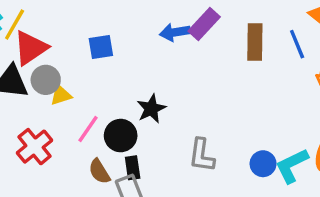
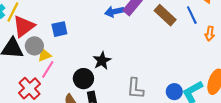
brown rectangle: (255, 42) -> (165, 15), turned -45
blue square: (101, 47) -> (59, 29), moved
pink line: (88, 129) -> (48, 69), moved

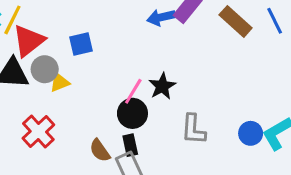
black star: (102, 61) -> (162, 86), moved
pink line: (48, 69) -> (133, 91), moved
black circle: (83, 79) -> (132, 113), moved

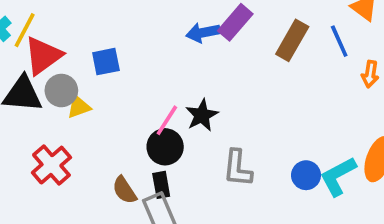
brown rectangle: (236, 21) -> (292, 40), turned 76

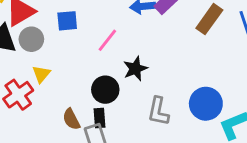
yellow triangle: (79, 107) -> (41, 74), moved, turned -36
pink line: (167, 120) -> (107, 40), moved
blue circle: (306, 175) -> (206, 104), moved, size x1.5

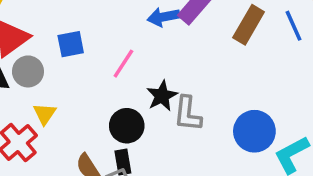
gray L-shape: (158, 111) -> (188, 114), moved

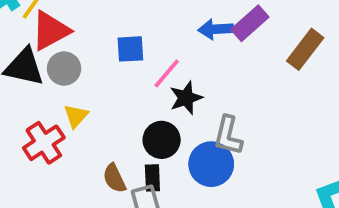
blue square: (71, 44) -> (130, 49), moved
black star: (162, 96) -> (186, 98), moved
blue circle: (254, 131) -> (211, 164), moved

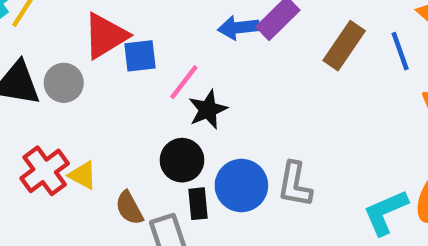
red triangle: (50, 31) -> (105, 36), moved
yellow triangle: (76, 116) -> (83, 175), moved, turned -40
gray L-shape: (228, 135) -> (295, 184), moved
black rectangle: (152, 178) -> (198, 204), moved

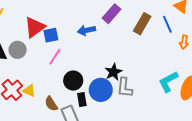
blue arrow: (238, 28) -> (87, 30), moved
pink line: (184, 82) -> (55, 57), moved
black star: (208, 110) -> (113, 72), moved
cyan L-shape: (386, 212) -> (168, 82), moved

